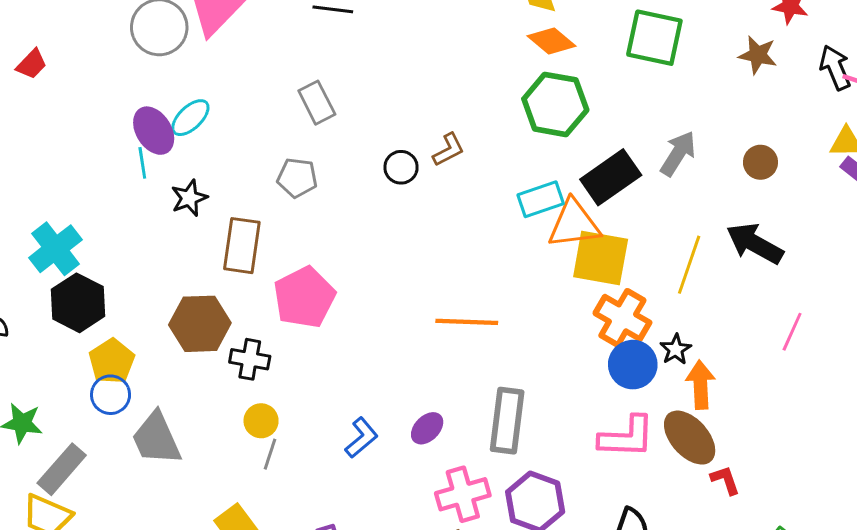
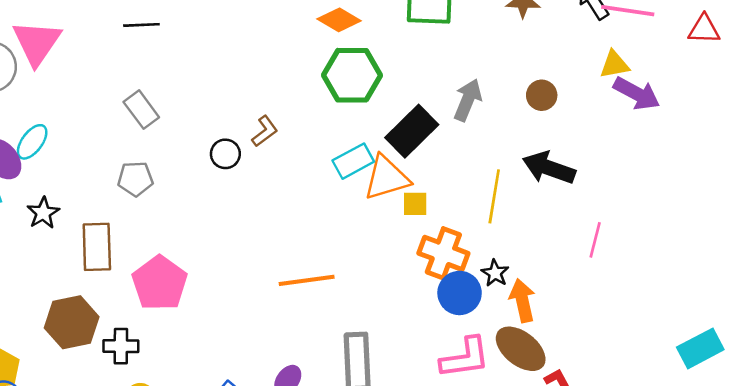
yellow square: (601, 258) -> (415, 204), size x0.5

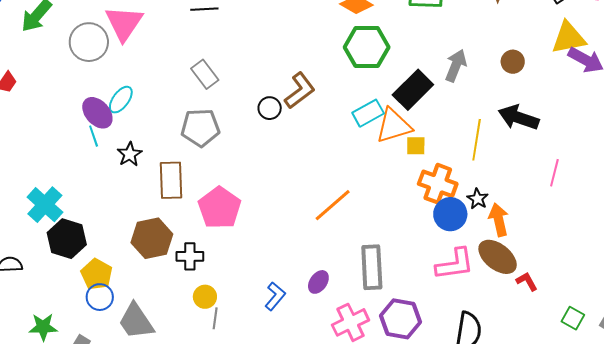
yellow triangle: (615, 65) -> (569, 38), size x1.5
brown L-shape: (265, 131) -> (300, 91), size x1.5
gray pentagon: (135, 179) -> (200, 128), size x1.4
orange line: (307, 280) -> (333, 205), turned -33

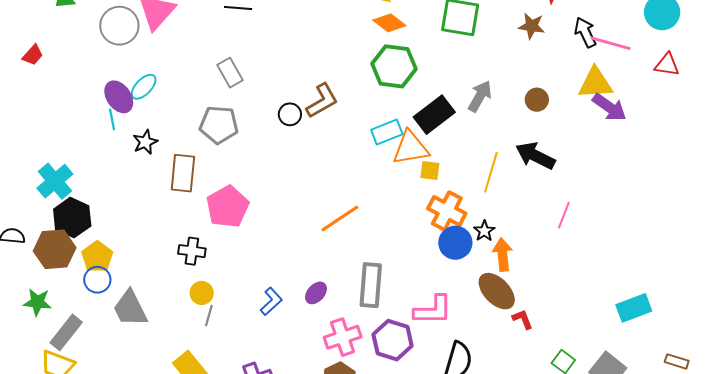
brown hexagon: (152, 238) -> (55, 249), moved
pink L-shape: (455, 264) -> (433, 310), moved

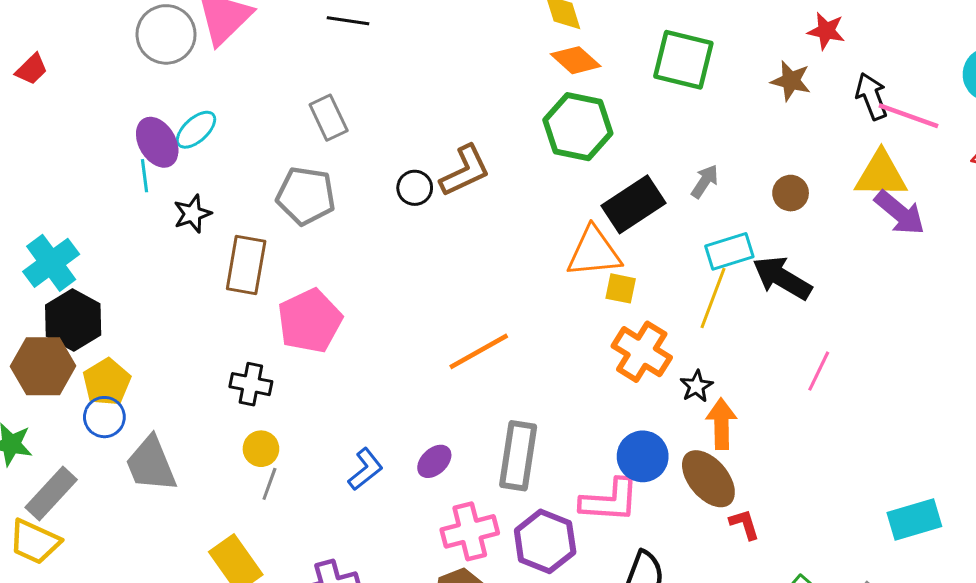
gray arrow: (480, 96) -> (705, 181), size x0.7
cyan rectangle: (387, 132) -> (729, 251), moved
blue circle: (455, 243) -> (643, 456), moved

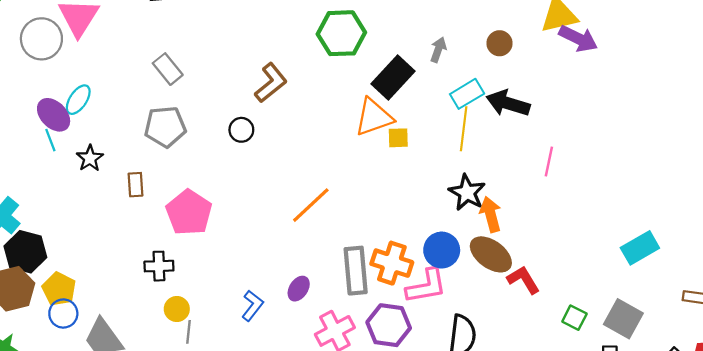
black circle: (415, 188) -> (241, 130), moved
brown rectangle: (246, 265) -> (136, 185), size x0.6
orange cross: (642, 352) -> (392, 263), moved
black star: (696, 386) -> (467, 193), size x1.6
red L-shape: (744, 524) -> (523, 280), size x1.4

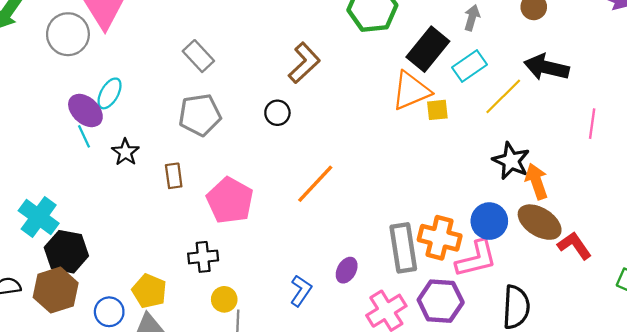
cyan rectangle: (467, 94) -> (469, 66), moved
yellow line: (464, 129) -> (503, 96), turned 42
orange line: (311, 205) -> (315, 184), moved
yellow pentagon: (59, 289) -> (149, 291), moved

